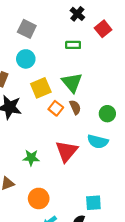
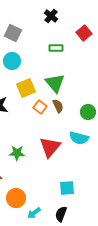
black cross: (77, 14) -> (51, 16), moved
orange circle: (39, 198) -> (16, 198), moved
cyan square: (93, 203) -> (67, 188), moved

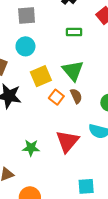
gray square: (13, 33) -> (27, 16), turned -30

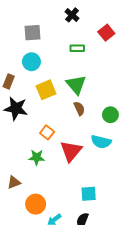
orange square: (56, 97) -> (47, 132), moved

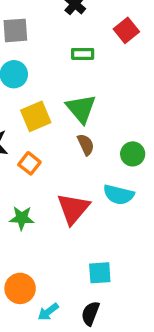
orange square: (47, 132) -> (29, 163), moved

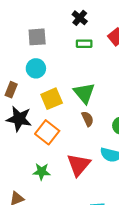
green rectangle: (83, 54) -> (84, 44), moved
orange square: (29, 163) -> (47, 132), size x1.5

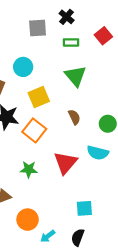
gray square: (37, 37) -> (38, 28), moved
green triangle: (84, 93) -> (75, 76), moved

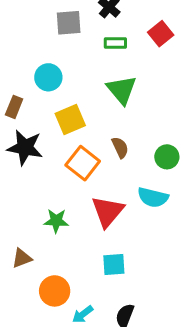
orange square: (34, 130) -> (83, 163), moved
cyan square: (84, 208) -> (114, 264), moved

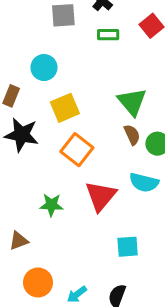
green triangle: (122, 90) -> (132, 102), moved
brown semicircle: (120, 147) -> (132, 135), moved
cyan square: (114, 264) -> (128, 247), moved
orange circle: (55, 291) -> (38, 282), moved

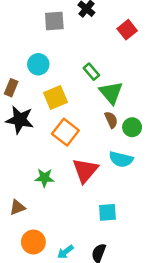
green rectangle: (108, 35) -> (91, 72), moved, turned 49

